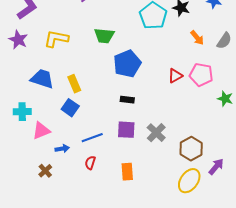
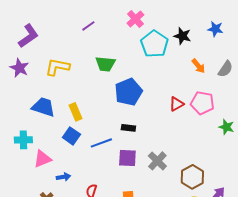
blue line: (92, 138) -> (101, 143), moved

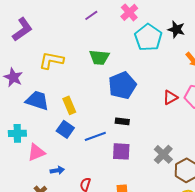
purple line: (88, 26) -> (91, 15), moved
purple star: (19, 68) -> (13, 77), moved
gray cross: (157, 161) -> (163, 154), moved

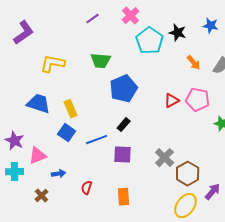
purple star: (13, 77) -> (15, 141), moved
black rectangle: (122, 121) -> (124, 125), turned -56
cyan cross: (17, 133) -> (15, 172), moved

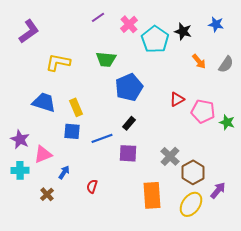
pink cross: (131, 16) -> (129, 24), moved
pink pentagon: (198, 100) -> (203, 111), moved
blue square: (67, 133) -> (72, 131), turned -30
blue arrow: (59, 174) -> (64, 172), turned -48
orange rectangle: (124, 197) -> (152, 195), moved, size x1.5

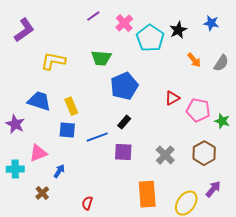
black star: (183, 31) -> (178, 30), turned 30
purple star: (20, 139) -> (15, 124), moved
brown hexagon: (193, 172) -> (204, 153), moved
red semicircle: (92, 186) -> (87, 203), moved

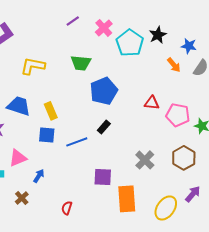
blue star: (211, 23) -> (189, 46), moved
red triangle: (172, 98) -> (152, 103), turned 35
purple square: (123, 152) -> (103, 177), moved

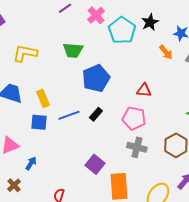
pink pentagon: (178, 115) -> (134, 118), moved
blue line: (77, 142) -> (69, 115), moved
gray cross: (145, 160) -> (137, 147), turned -30
purple square: (103, 177) -> (95, 164), turned 36

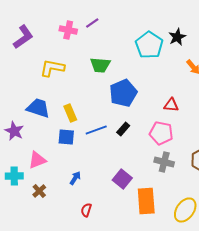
pink cross: (96, 15) -> (68, 30), moved, turned -36
blue arrow: (31, 163) -> (75, 178), moved
brown cross: (14, 185) -> (39, 191), moved

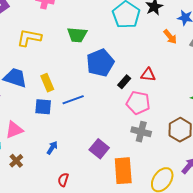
black rectangle: (123, 129) -> (124, 82), moved

